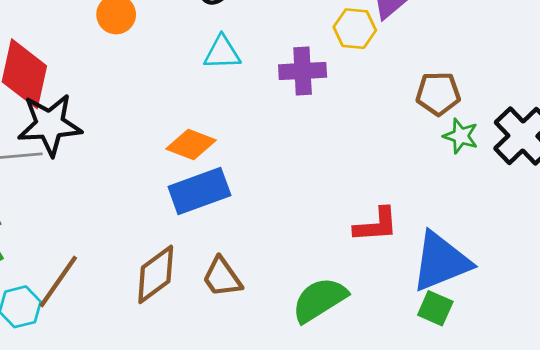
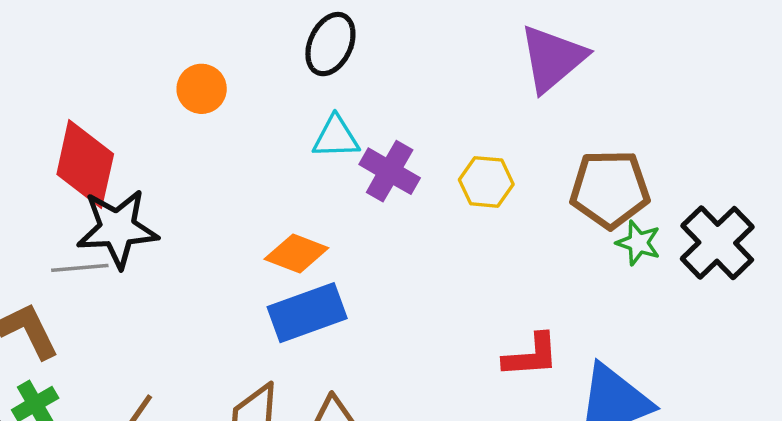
yellow hexagon: (355, 29) -> (486, 182), moved
purple cross: (303, 71) -> (390, 171), moved, turned 33
brown pentagon: (438, 94) -> (610, 189), size x1.4

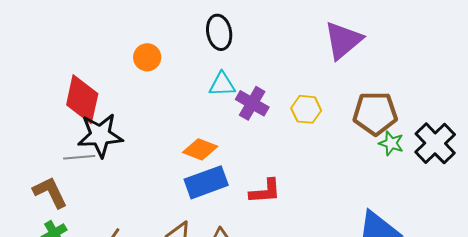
black ellipse: (330, 44) -> (219, 32), turned -36
red L-shape: (531, 356) -> (265, 191), moved

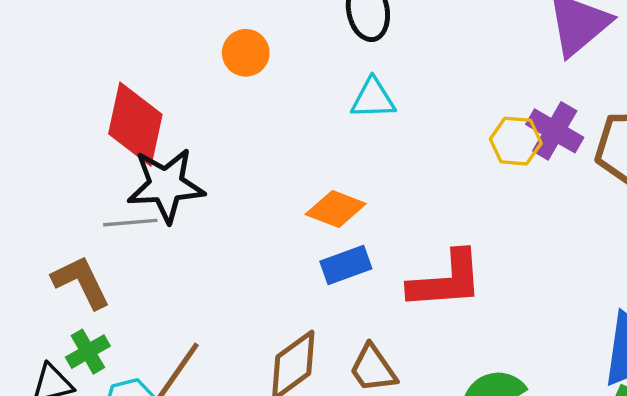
purple cross: (252, 103) -> (555, 131), moved
blue rectangle: (206, 182) -> (346, 265), size x0.7
red L-shape: (265, 191) -> (446, 280), size x1.4

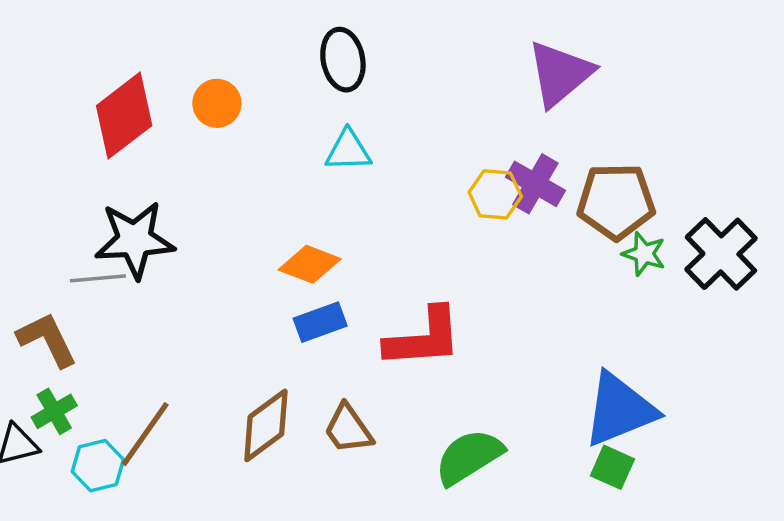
red diamond: (135, 124) -> (124, 116), moved, turned 40

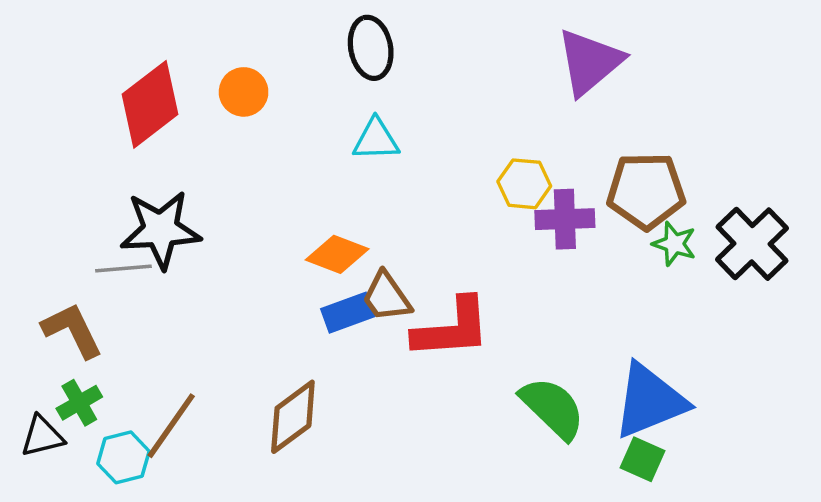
purple cross: (535, 184) -> (565, 219), moved, turned -32
brown trapezoid: (348, 429) -> (387, 297), moved
green semicircle: (469, 457) -> (553, 408), moved, turned 76

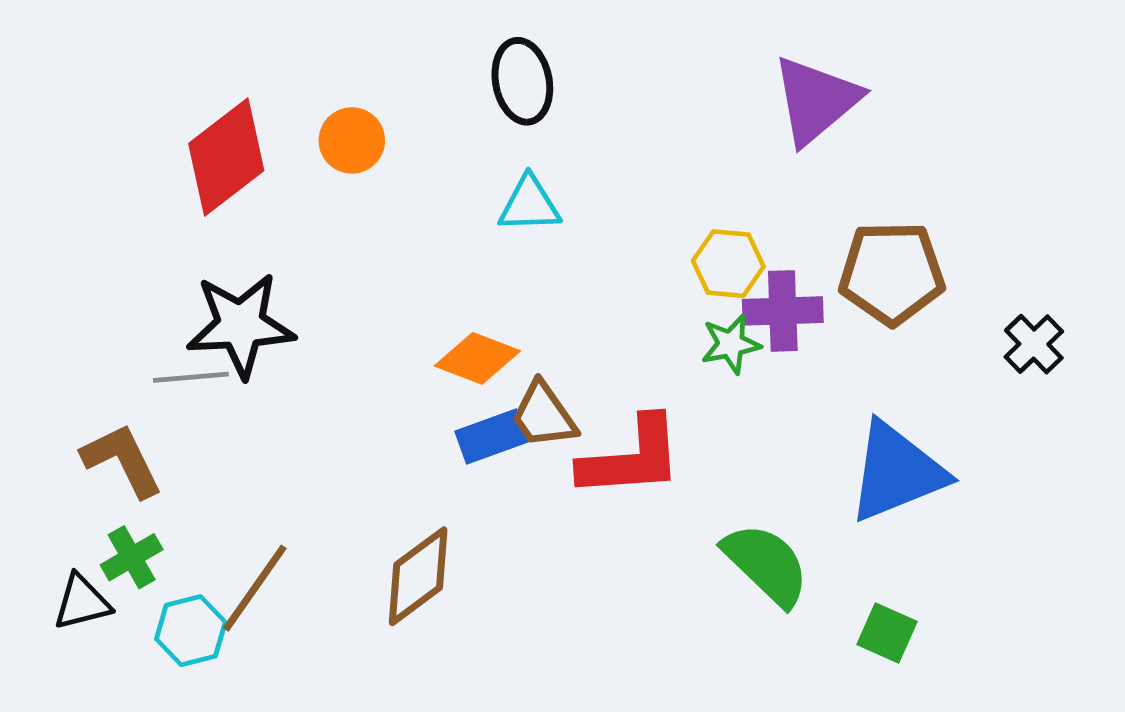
green star: (674, 244) -> (731, 344), moved, turned -30
black cross: (752, 244) -> (1034, 344), size x0.6
blue triangle: (650, 401) -> (896, 472), moved

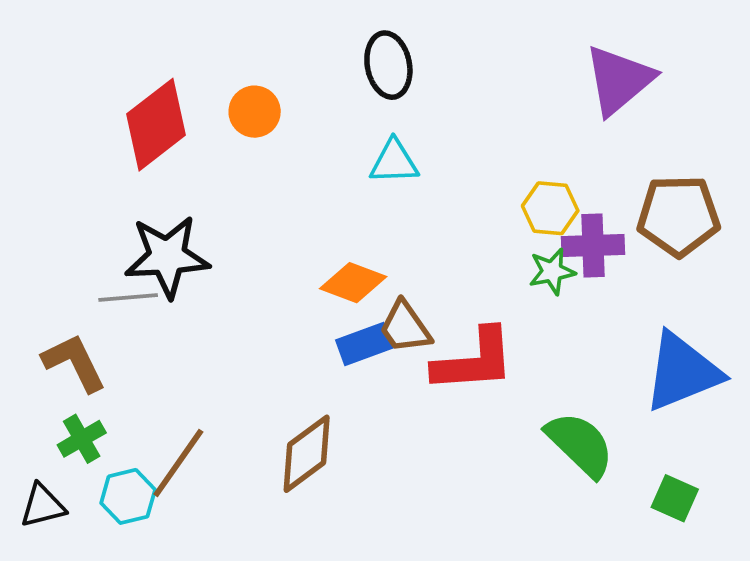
black triangle: (82, 602) -> (43, 506), moved

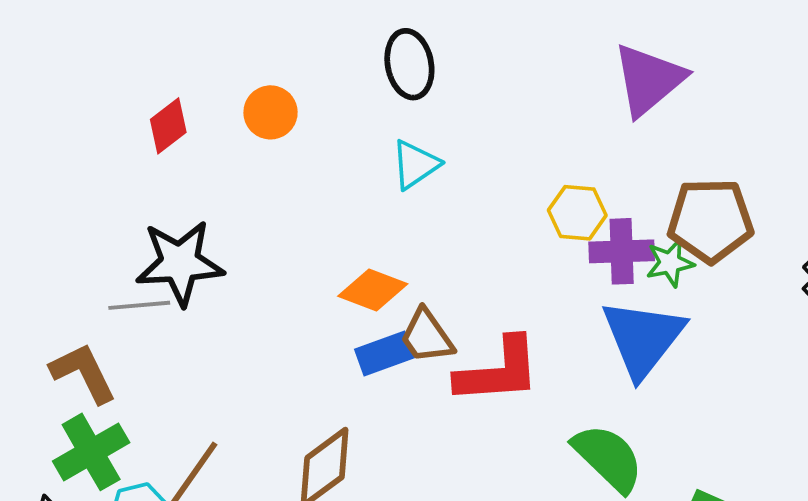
red diamond: (156, 125) -> (168, 126), size x0.6
cyan triangle: (394, 162) -> (415, 165), turned -32
green star: (552, 271) -> (670, 263), moved
blue triangle: (682, 372) -> (643, 338), moved, turned -30
green cross: (82, 439) -> (91, 452), size x1.5

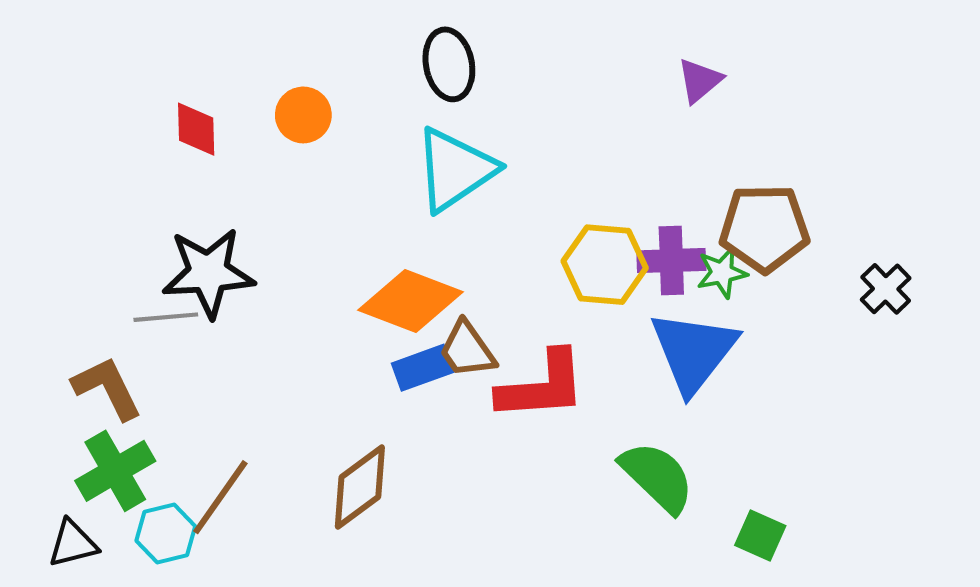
purple triangle: (649, 80) -> (700, 81), size x0.6
red diamond: (168, 126) -> (196, 129), turned -54
cyan triangle: (415, 165) -> (455, 170), size x1.6
yellow hexagon: (577, 213) -> (605, 265), moved, size x1.4
orange diamond: (373, 290) -> (410, 301), size x1.4

